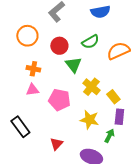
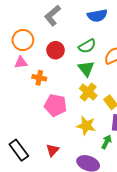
green triangle: (73, 65) -> (86, 69), moved
orange cross: (33, 69) -> (39, 78), moved
pink triangle: (32, 90) -> (21, 62), moved
black rectangle: (20, 127) -> (19, 150), moved

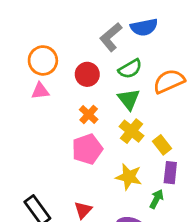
gray L-shape: (52, 16) -> (111, 37), moved
orange cross: (39, 78) -> (89, 114), moved, turned 32
pink pentagon: (56, 105) -> (87, 149), turned -30

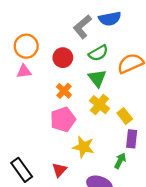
yellow star: (129, 177) -> (83, 147), moved

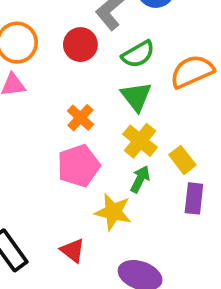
red circle: (63, 58) -> (80, 45), moved
green arrow: (120, 161) -> (140, 179), moved
red triangle: (59, 170) -> (73, 250), turned -35

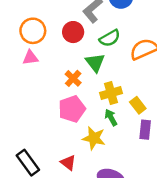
green triangle: (136, 96) -> (95, 63), moved
yellow cross: (140, 141) -> (111, 93), turned 35
green arrow: (140, 179) -> (111, 117), turned -56

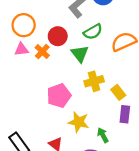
red circle: (73, 32) -> (58, 36), moved
orange cross: (73, 78) -> (42, 52), moved
green arrow: (111, 117) -> (103, 135), moved

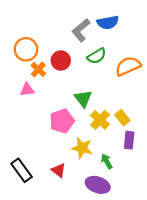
pink triangle: (21, 49) -> (27, 90), moved
orange cross: (42, 52) -> (38, 69), moved
green triangle: (80, 54) -> (83, 99), moved
yellow cross: (94, 81) -> (100, 120), moved, turned -30

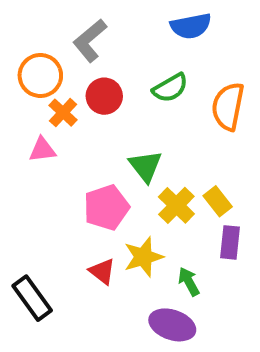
gray L-shape: (81, 30) -> (90, 40), moved
orange semicircle: (128, 66) -> (228, 106), turned -55
yellow star: (82, 148) -> (143, 257), turned -30
red triangle: (59, 170) -> (102, 271), moved

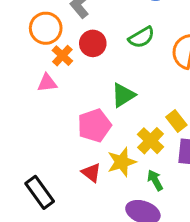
green triangle: (145, 166) -> (123, 95), turned 36
yellow cross: (176, 205) -> (151, 141), moved

